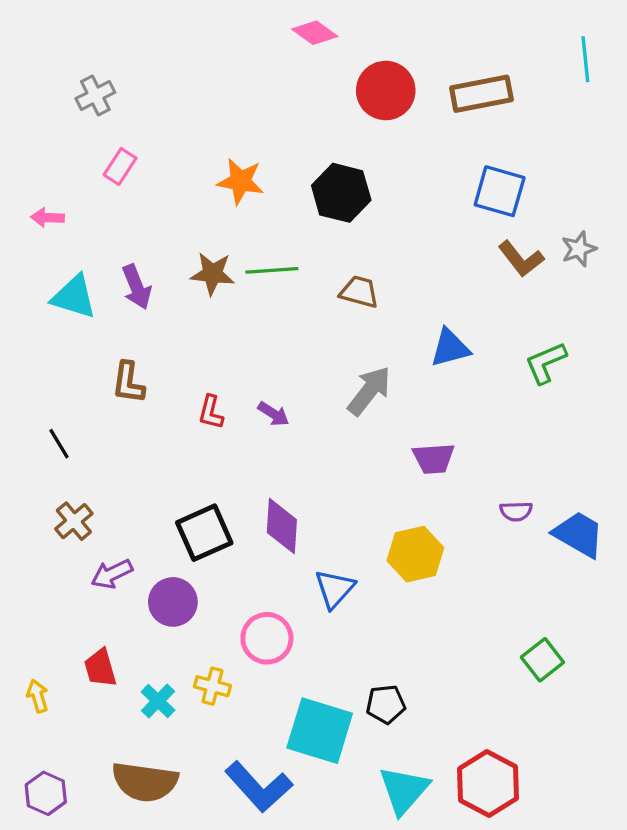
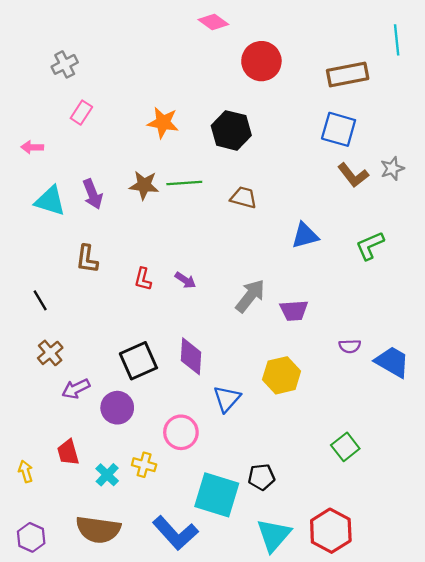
brown rectangle: (481, 94) -> (348, 75), moved
gray arrow: (369, 391) -> (250, 296), moved
green square: (542, 660) -> (345, 447), moved

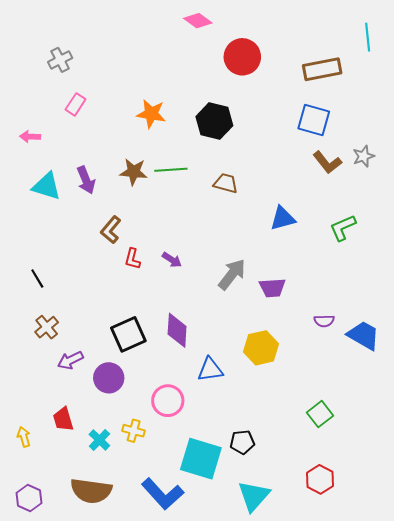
brown L-shape: (87, 259) -> (111, 230), moved, turned 32
blue triangle: (227, 399) -> (210, 370), turned 40
red hexagon: (331, 531) -> (320, 479), moved, size x0.7

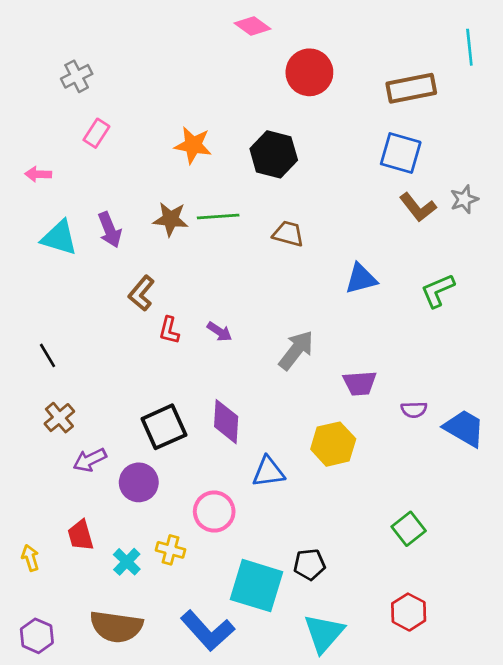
purple trapezoid: (272, 288) -> (360, 383), moved

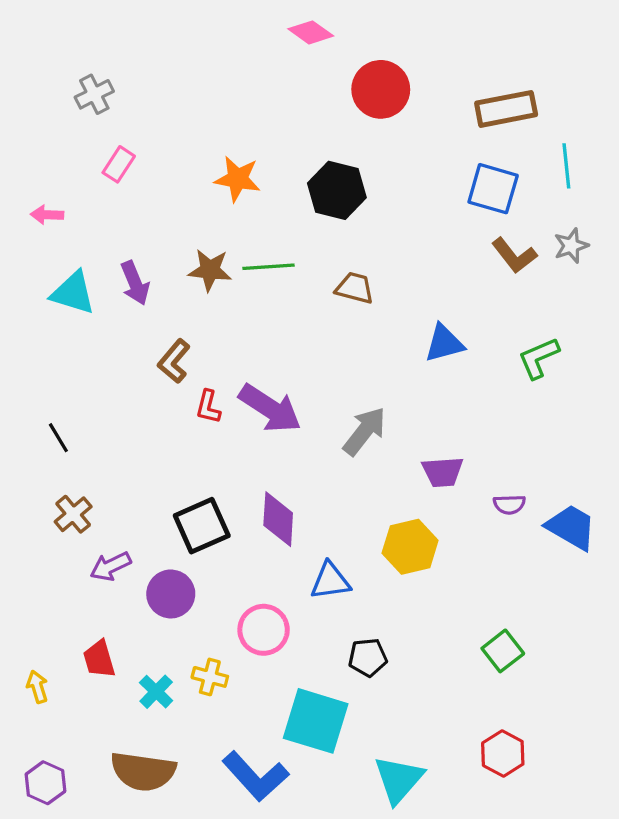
cyan line: (469, 47) -> (566, 166), moved
purple arrow: (219, 332) -> (270, 408), size x2.0
black pentagon: (309, 564) -> (368, 657), moved

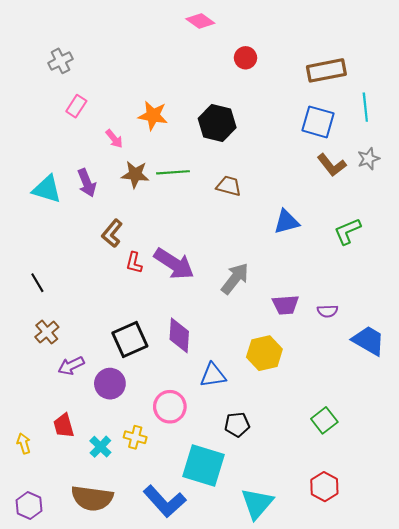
red circle: (381, 89) -> (246, 58), size x0.6
pink arrow: (47, 215) -> (114, 139), moved, turned -132
purple semicircle: (509, 504) -> (327, 311), moved

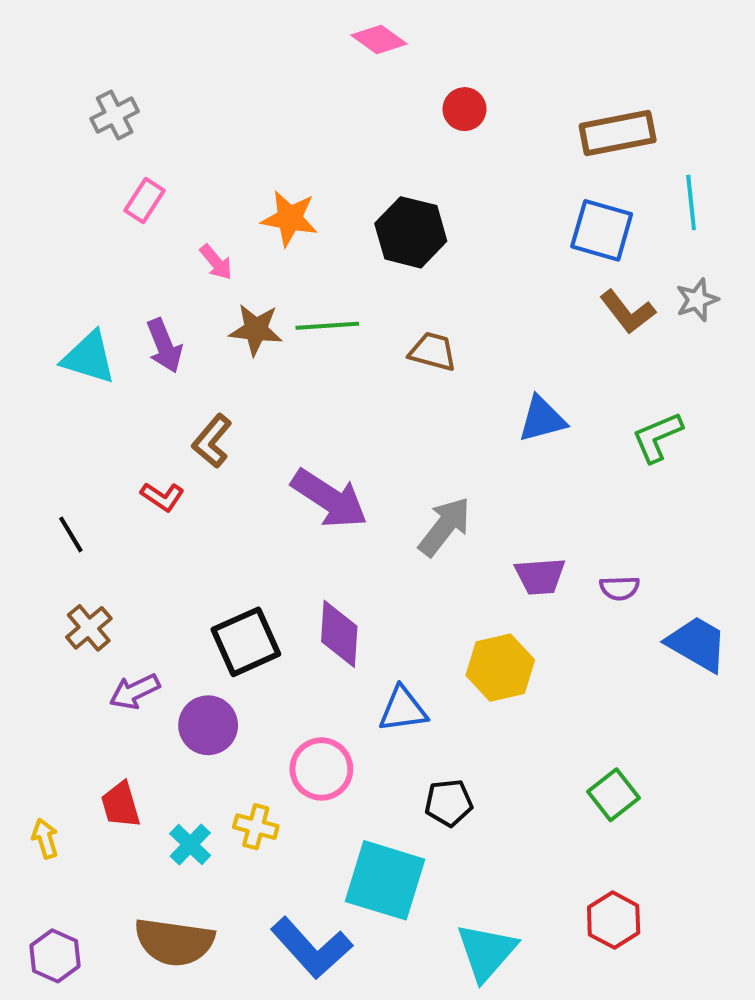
red L-shape: (134, 263) -> (162, 497), moved, turned -70

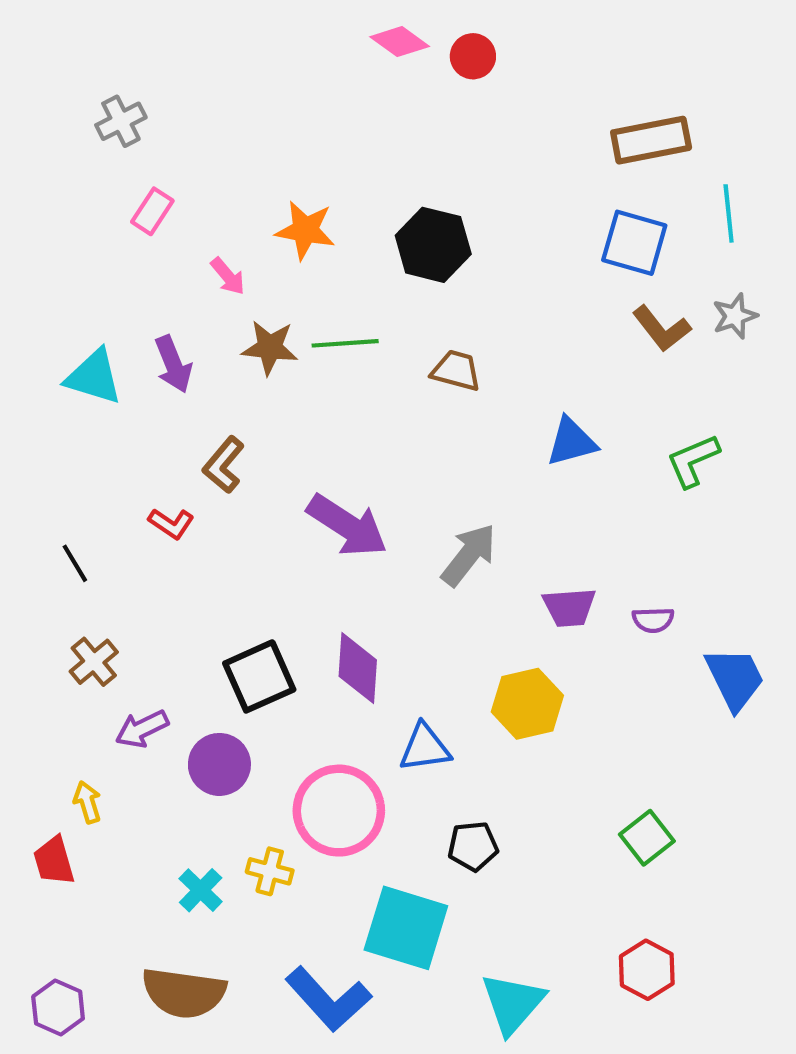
red circle: (465, 109) -> (473, 56), moved
blue trapezoid: (697, 644) -> (735, 679), turned 34
pink circle: (321, 769) -> (339, 811), size x1.4
red trapezoid: (121, 805) -> (54, 861), moved
yellow arrow: (45, 839) -> (87, 802), moved

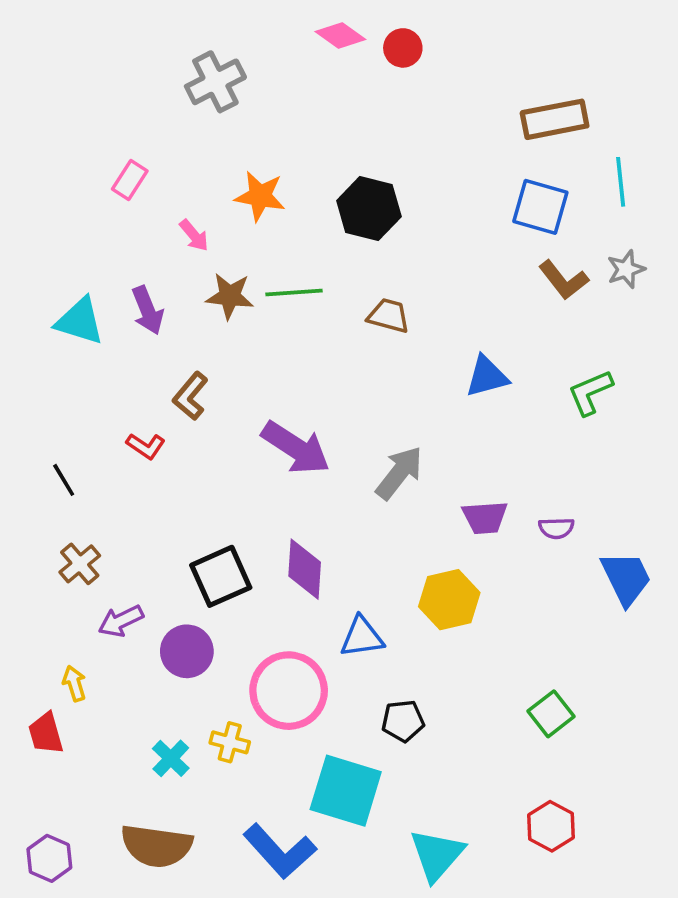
gray cross: (121, 121) -> (215, 82), moved, size x1.4

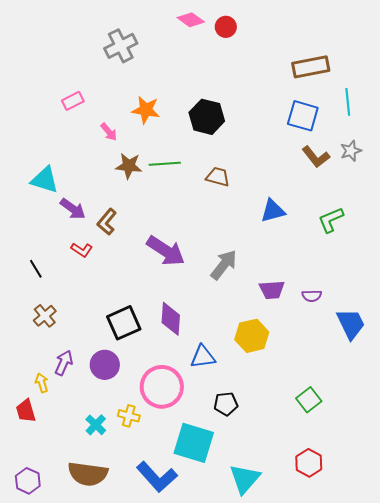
pink rectangle: (130, 180) -> (73, 101), turned 30
purple arrow: (148, 310) -> (73, 209), moved, turned -32
purple arrow: (121, 621) -> (64, 363), moved, turned 140

